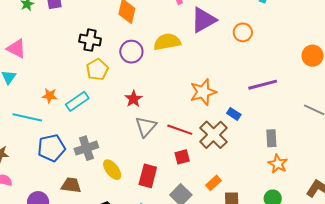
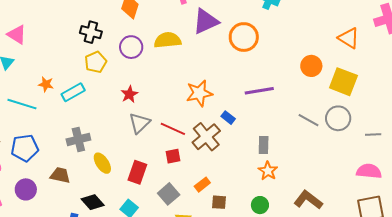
orange circle: (243, 32) -> (244, 37), size x1.5
blue pentagon: (51, 148) -> (25, 148), moved

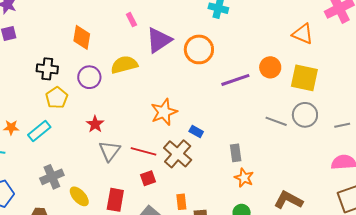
purple line: (259, 91) -> (235, 80), moved
orange rectangle: (202, 185) -> (181, 202), turned -49

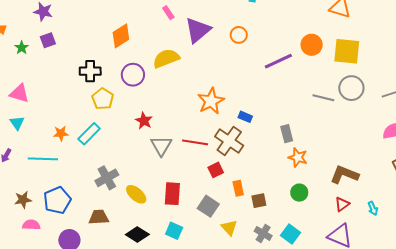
orange diamond: (82, 37) -> (121, 36), turned 55
orange circle: (199, 49) -> (239, 35), size x0.6
red square: (148, 178) -> (216, 170), moved

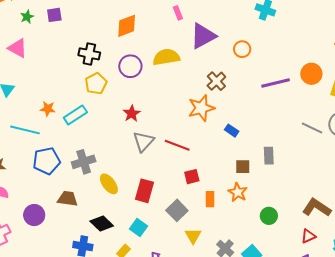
pink triangle: (19, 93) -> (18, 48), moved
brown cross: (229, 141) -> (216, 81), moved, size x0.7
orange star: (298, 157) -> (238, 192), moved
blue pentagon: (57, 200) -> (47, 161), moved
brown square: (259, 201) -> (243, 167), moved

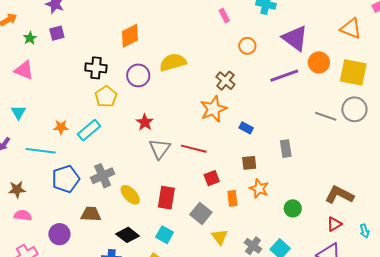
pink rectangle: (178, 13) -> (224, 16), moved
purple triangle: (203, 36) -> (295, 38), moved, turned -48
brown square: (243, 167) -> (249, 163), moved

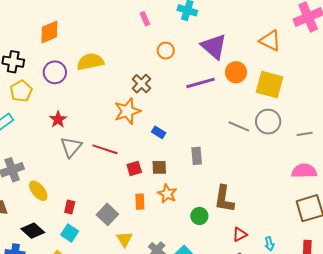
red square: (212, 178) -> (134, 168), moved
brown L-shape: (339, 195) -> (224, 199), moved, turned -112
red rectangle: (166, 198) -> (70, 207), moved, size x0.6

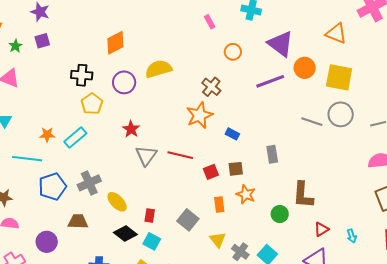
black diamond: (33, 231) -> (125, 233), moved
yellow triangle: (124, 239) -> (218, 240), moved

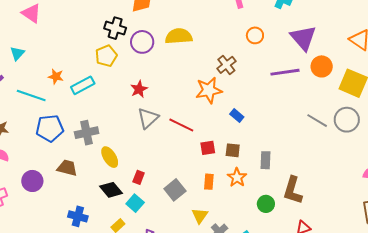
black cross: (82, 75) -> (115, 28), moved
gray rectangle: (272, 154) -> (265, 160), moved

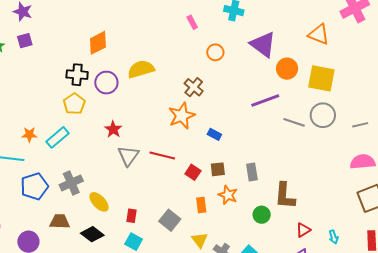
purple line: (285, 72) -> (265, 100), moved
red square: (208, 148) -> (193, 172), turned -35
black diamond: (111, 190) -> (92, 234), moved

